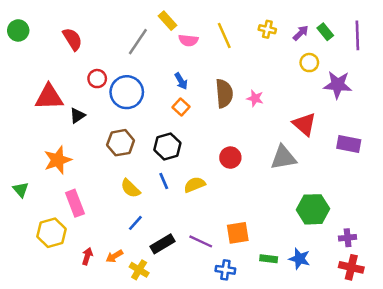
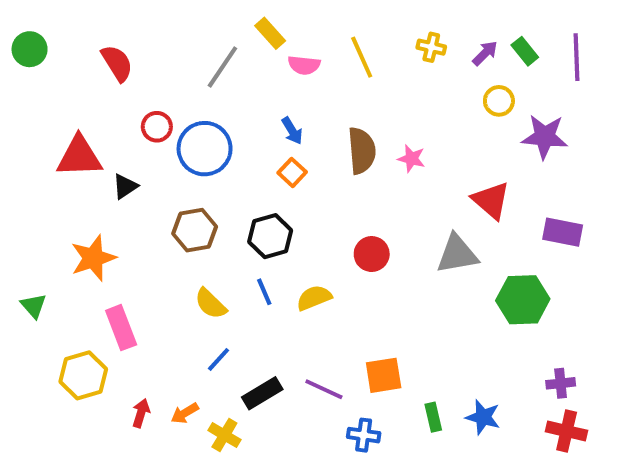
green hexagon: (313, 209) -> (523, 300), moved
green rectangle: (269, 259) -> (433, 417), turned 70

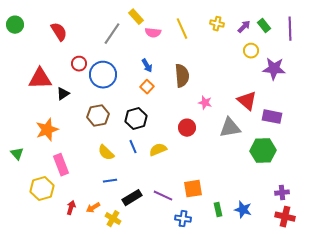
pink star: (411, 159) -> (205, 103), moved
purple rectangle: (563, 232) -> (272, 117), moved
blue line: (219, 359) -> (110, 181), turned 40

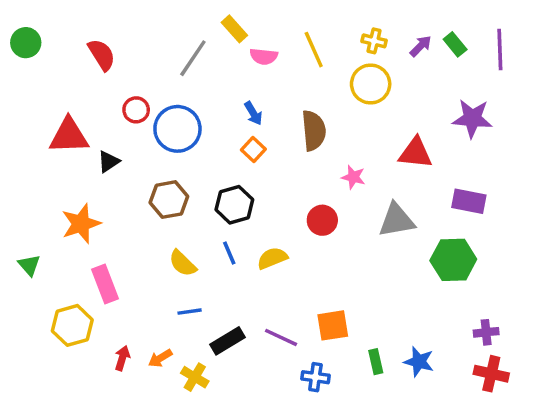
yellow circle: (251, 51) -> (371, 84), moved, size x1.5
red triangle: (247, 101) -> (415, 153), moved, turned -35

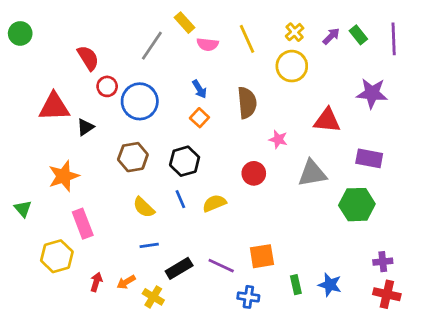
yellow cross: (374, 41) -> (295, 32), turned 36
red semicircle: (102, 55) -> (88, 58), moved

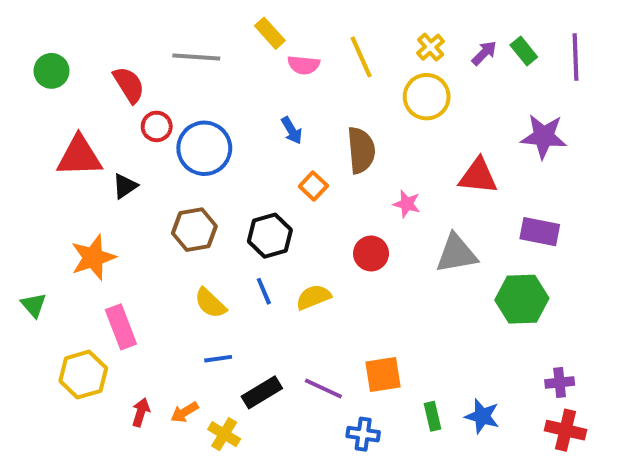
green circle: (20, 33) -> (51, 71), moved
gray line: (152, 46) -> (196, 57), moved, turned 60
orange square: (199, 118) -> (313, 186), moved

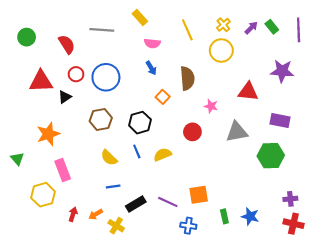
pink semicircle: (304, 65) -> (152, 43), moved
red circle: (157, 126) -> (76, 74), moved

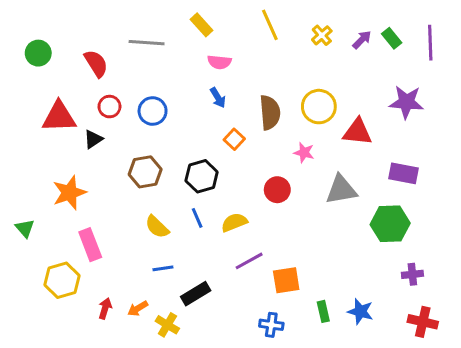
yellow line: (187, 30) -> (270, 25), moved
yellow circle: (221, 50) -> (319, 107), moved
blue circle: (106, 77) -> (153, 111), size x0.7
purple cross: (290, 199) -> (412, 274), moved
purple line: (168, 202) -> (249, 261), moved, turned -54

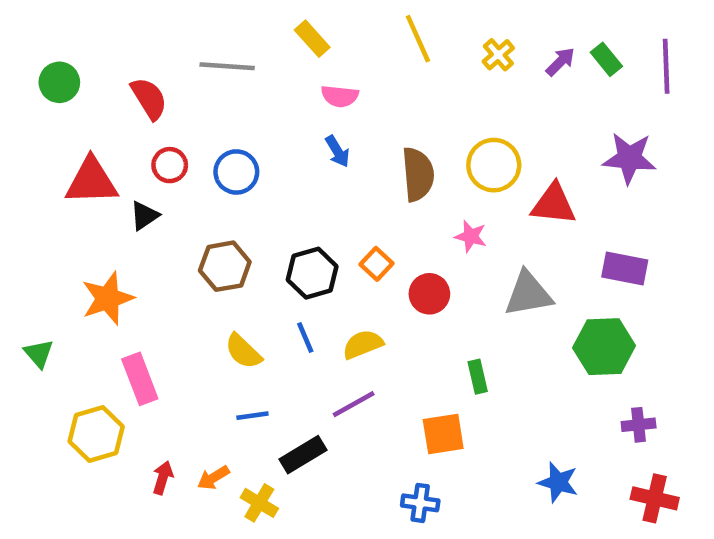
orange square: (234, 139) -> (377, 264), moved
purple line: (249, 261) -> (354, 404), moved
green rectangle: (323, 311) -> (478, 377), moved

